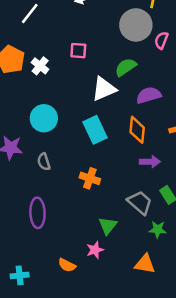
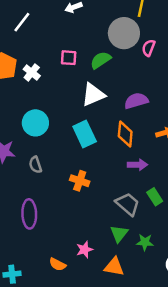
green semicircle: (126, 67) -> (101, 60), moved
green triangle: (108, 226) -> (119, 234), moved
green star: (158, 229) -> (145, 242), moved
orange triangle: (145, 264) -> (114, 267), moved

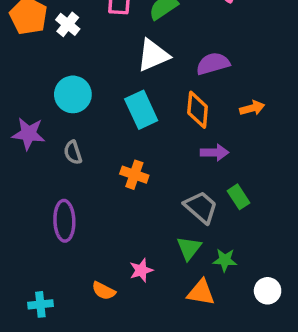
orange triangle: (114, 267) -> (201, 292), moved

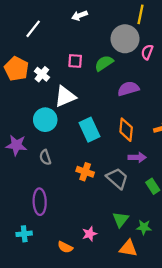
white triangle: (153, 55) -> (65, 96), moved
purple semicircle: (213, 64) -> (128, 89), moved
gray trapezoid: (201, 207) -> (117, 178), moved
cyan cross: (40, 304) -> (24, 234), moved

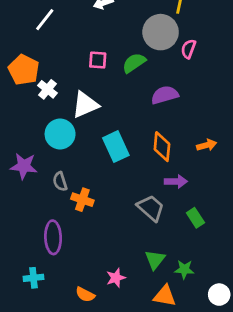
white cross: (42, 74) -> (47, 89), moved
orange cross: (85, 172) -> (82, 200), moved

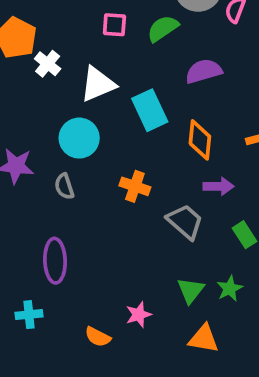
cyan circle: (60, 134) -> (79, 138), moved
cyan rectangle: (116, 147) -> (150, 110), moved
orange cross: (82, 200) -> (135, 186), moved
green star: (184, 269) -> (230, 289), moved, turned -30

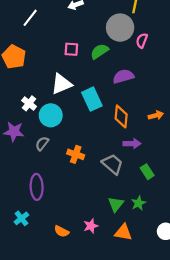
white cross: (48, 64) -> (29, 103), moved
gray semicircle: (64, 186) -> (42, 144), turned 56
orange cross: (135, 186) -> (76, 154), moved
cyan cross: (29, 315) -> (21, 218), turned -32
pink star: (139, 315) -> (91, 226), moved

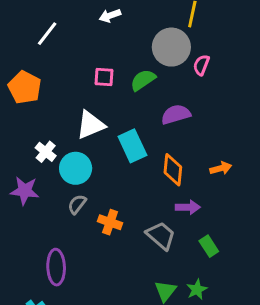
gray semicircle: (42, 144) -> (77, 204), moved

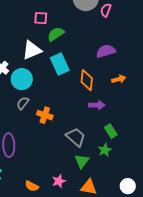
green semicircle: (143, 80) -> (56, 34), moved
purple semicircle: (176, 114) -> (106, 51), moved
gray trapezoid: (161, 236) -> (76, 137), moved
green star: (197, 290) -> (105, 150), moved

